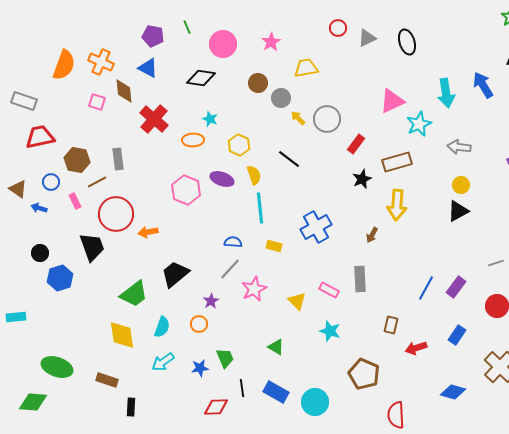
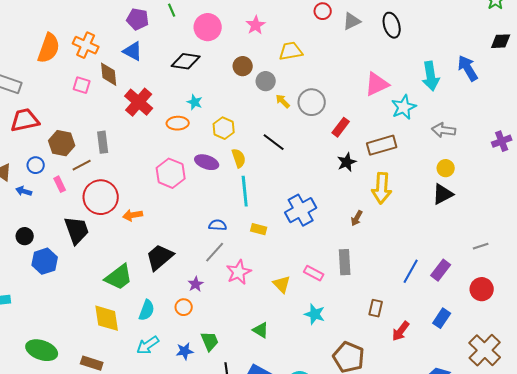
red arrow: (416, 348) -> (401, 331), turned -35

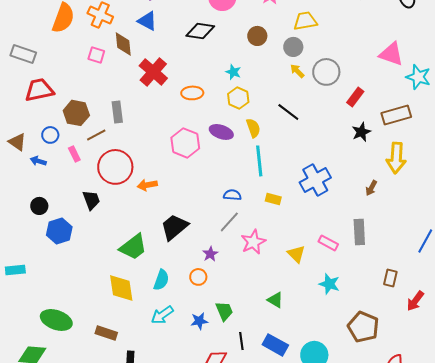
gray circle: (266, 81) -> (293, 47), moved
pink triangle: (377, 84) -> (391, 54), turned 44
cyan star: (195, 102) -> (233, 72), moved
cyan star: (404, 107) -> (418, 77), turned -30
black trapezoid: (77, 230) -> (91, 200), size x0.7

